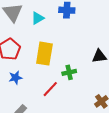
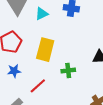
red line: (50, 89) -> (38, 86), moved

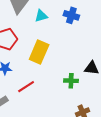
green cross: (68, 71) -> (71, 81), moved

